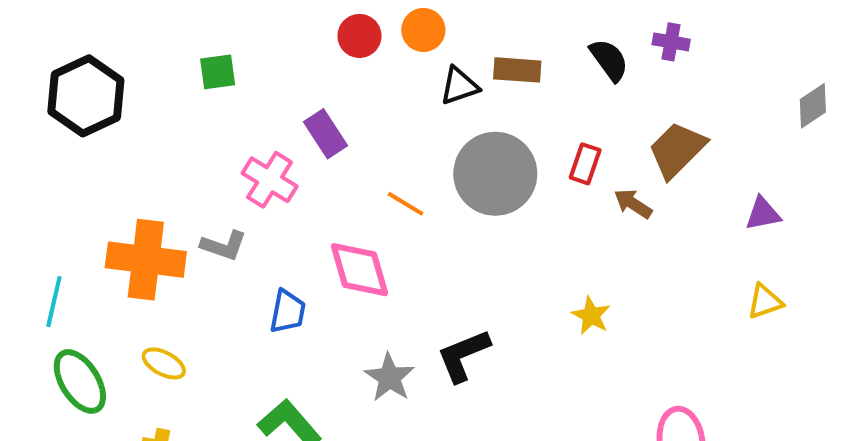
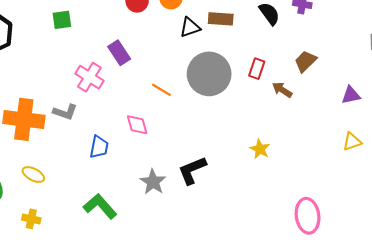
brown trapezoid: (677, 150) -> (305, 61), size x0.7
pink diamond: (359, 270) -> (137, 125), size x0.7

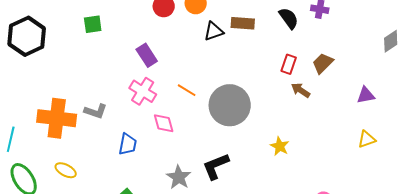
red rectangle: (257, 69) -> (289, 64), moved
gray circle: (209, 74) -> (230, 105), moved
pink cross: (89, 77) -> (143, 91), moved

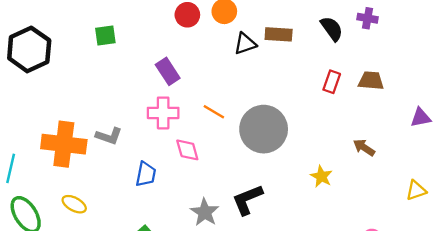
brown trapezoid: (323, 63) -> (371, 81), turned 50
brown arrow: (301, 90) -> (364, 148), moved
pink cross: (143, 91) -> (163, 113), turned -32
yellow triangle: (367, 139) -> (416, 190), moved

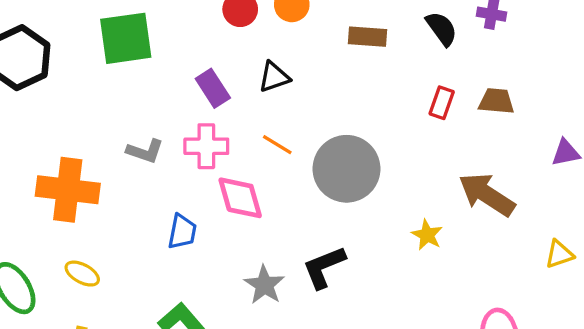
green square: (105, 36) -> (126, 38), size x1.8
black triangle: (245, 44) -> (274, 77), moved
gray L-shape: (109, 136) -> (145, 151), moved
brown arrow: (364, 148) -> (487, 195), size x1.8
pink diamond: (187, 150) -> (240, 198), size x1.4

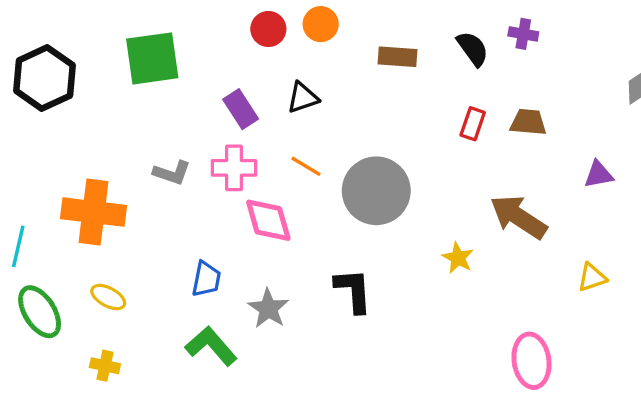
blue trapezoid: (182, 232) -> (206, 279), moved
black L-shape: (324, 267) -> (353, 290), turned 108
gray star: (264, 285) -> (268, 308), moved

